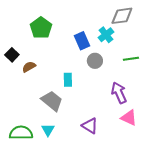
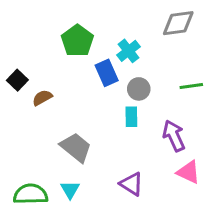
green pentagon: (41, 28) -> (77, 41), moved
cyan cross: (106, 35) -> (129, 51), moved
blue rectangle: (82, 41) -> (107, 73), moved
cyan rectangle: (68, 80) -> (131, 117), moved

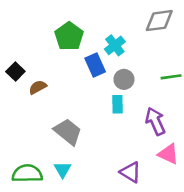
purple triangle: (131, 184) -> (131, 172), moved

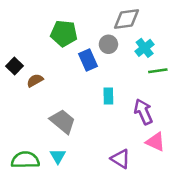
gray diamond: (159, 21) -> (127, 19), moved
green pentagon: (69, 36) -> (64, 33), turned -30
cyan cross: (115, 45) -> (145, 48), moved
gray circle: (124, 79) -> (108, 44), moved

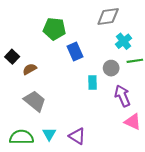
gray circle: (108, 44) -> (111, 68), moved
gray trapezoid: (63, 121) -> (35, 101), moved
purple triangle: (120, 159) -> (77, 136), moved

